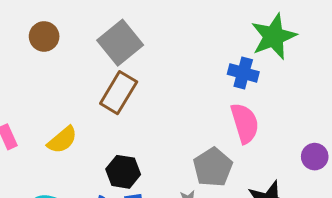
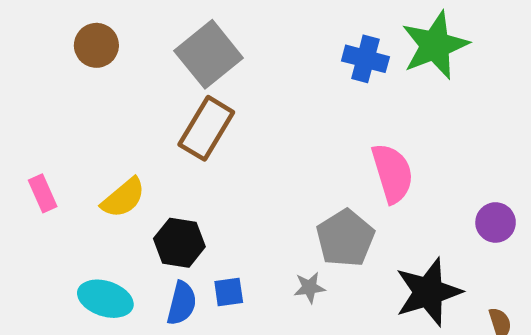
blue cross: (243, 73) -> (365, 59), moved
black hexagon: (123, 172) -> (179, 243), moved

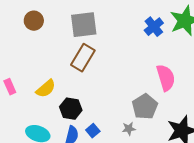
gray square: (209, 54) -> (84, 25), turned 32
blue cross: (365, 59) -> (154, 27), turned 36
blue square: (229, 292) -> (93, 131), turned -32

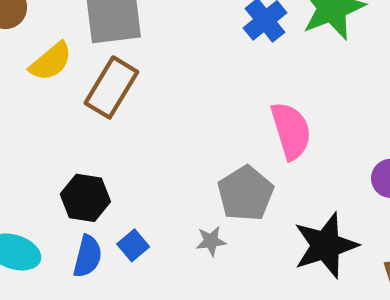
yellow semicircle: (46, 89) -> (51, 61), moved

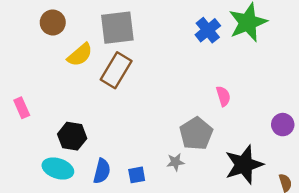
pink semicircle: (291, 131) -> (223, 96), size x0.6
black hexagon: (85, 198) -> (72, 136), moved
blue square: (133, 245) -> (137, 175), moved, turned 30

